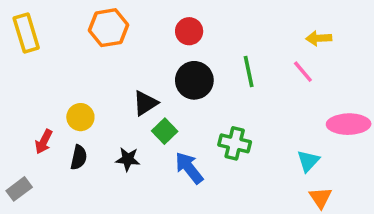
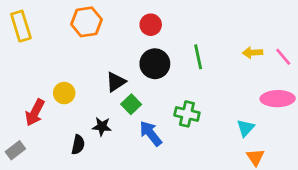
yellow arrow: (319, 38) -> (252, 53), moved
pink line: (303, 72) -> (283, 57), moved
red arrow: (44, 142) -> (35, 113), size x1.4
black semicircle: (79, 157) -> (78, 145), moved

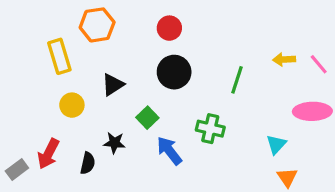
yellow rectangle: (21, 26) -> (59, 56), moved
green line: (198, 57) -> (237, 80), moved, turned 30
black triangle: (116, 82) -> (113, 85), moved
red arrow: (35, 113) -> (48, 154), moved

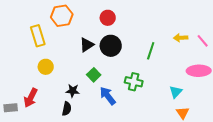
black triangle: (113, 85) -> (87, 45), moved
black semicircle: (88, 163) -> (67, 109), moved
gray rectangle: (17, 169) -> (11, 108), turned 32

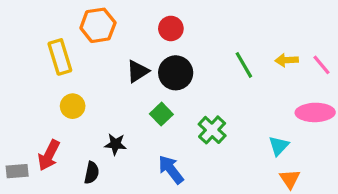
green line: (151, 51) -> (244, 65), moved, turned -48
green square: (94, 75) -> (161, 114), moved
green cross: (134, 82) -> (212, 130), turned 30
blue arrow: (108, 96) -> (171, 170), moved
black semicircle: (67, 109) -> (92, 173), moved

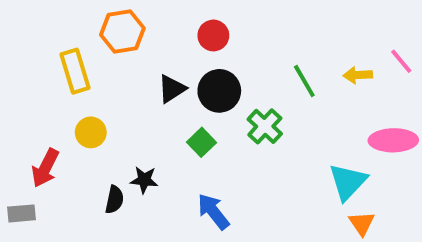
pink line: (321, 65) -> (401, 61), moved
green cross: (212, 130) -> (265, 126), moved
cyan triangle: (279, 146) -> (348, 182), size x1.5
red arrow: (49, 155) -> (45, 168), moved
black semicircle: (92, 173) -> (114, 200), moved

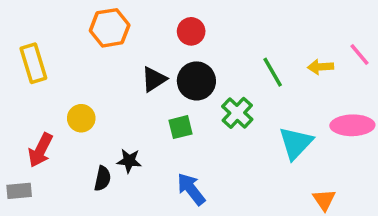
yellow rectangle: (75, 71) -> (33, 63), moved
green square: (201, 142) -> (180, 127), turned 30
cyan triangle: (348, 182) -> (296, 143), moved

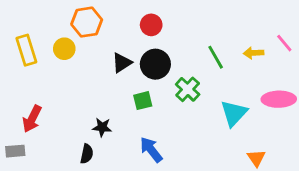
yellow circle: (81, 118) -> (64, 49), moved
black semicircle: (102, 178) -> (87, 154), moved

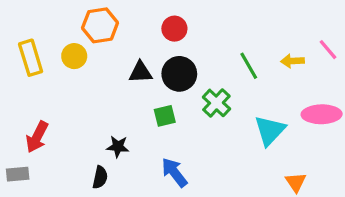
black triangle: (122, 63) -> (140, 72), turned 30

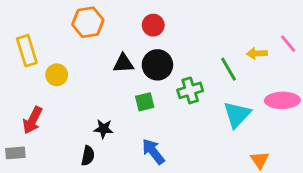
yellow circle: (74, 56) -> (57, 75), moved
green line: (249, 66) -> (228, 69), moved
green cross: (216, 103) -> (190, 90), turned 30

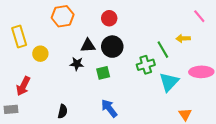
pink line: (288, 44) -> (199, 16), moved
green cross: (190, 90) -> (146, 65), moved
black star: (103, 129) -> (77, 64), moved

